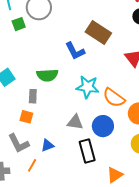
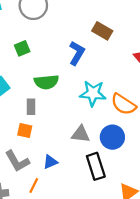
green square: (19, 24) -> (22, 48), moved
brown rectangle: (98, 33) -> (102, 31), size x0.7
blue L-shape: (75, 51) -> (77, 53), turned -120

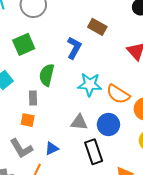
green square: (22, 48) -> (24, 44), size x1.5
green semicircle: (46, 82) -> (47, 75), turned 110

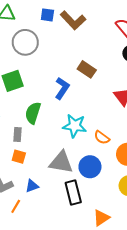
orange semicircle: (118, 94) -> (102, 137), size x0.7
orange square: (28, 120) -> (19, 157), moved
gray triangle: (79, 122) -> (61, 162), size x1.4

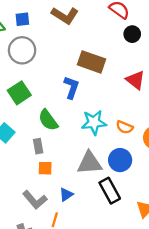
blue square: (47, 15) -> (22, 19), moved
brown rectangle: (87, 69) -> (91, 62), size x1.4
green semicircle: (33, 113) -> (48, 120), turned -40

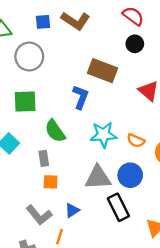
blue square: (22, 19) -> (43, 22), moved
black circle: (132, 34) -> (135, 44), moved
green square: (19, 93) -> (25, 101), turned 30

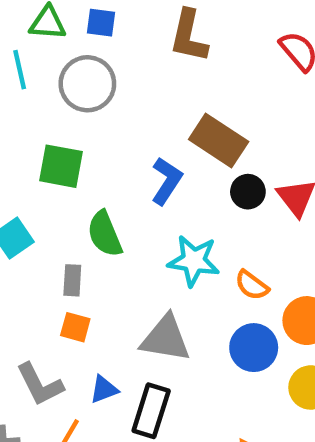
brown L-shape: (76, 21) -> (189, 36), turned 56
blue square: (43, 22) -> (101, 23), moved
black circle: (135, 44) -> (248, 192), moved
blue circle: (130, 175) -> (254, 348), moved
black rectangle: (118, 207) -> (151, 411), moved, turned 32

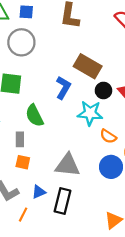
cyan star: (194, 261) -> (90, 113), moved

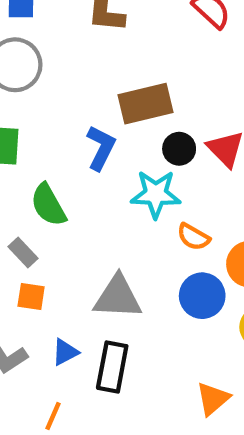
brown rectangle: (88, 66) -> (146, 104), turned -40
gray rectangle: (20, 139) -> (23, 252), turned -40
orange line: (23, 215) -> (53, 416), moved

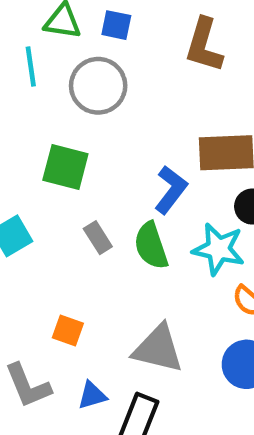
green semicircle: (48, 205) -> (151, 246), moved
gray rectangle: (23, 252) -> (98, 238), moved

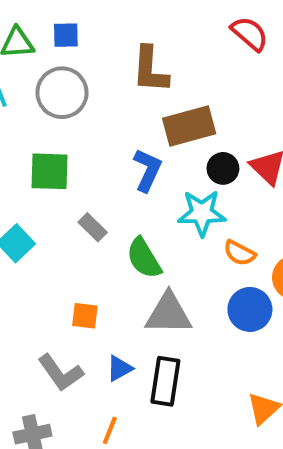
brown L-shape: (204, 45) -> (150, 70), moved
green semicircle: (151, 246) -> (144, 258), moved

